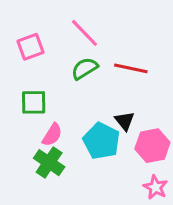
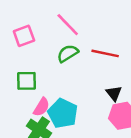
black triangle: (125, 121) -> (114, 93), moved
cyan pentagon: (102, 141) -> (63, 113), moved

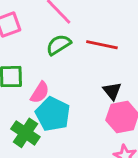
pink semicircle: (41, 107) -> (40, 92), moved

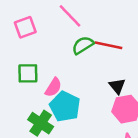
green semicircle: (59, 45) -> (83, 45), moved

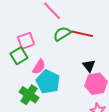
pink square: (25, 27) -> (26, 41), moved
green square: (28, 73) -> (19, 56), turned -30

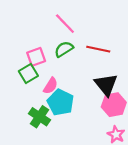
green semicircle: (62, 34) -> (64, 49), moved
black triangle: (89, 66) -> (106, 85), size x1.6

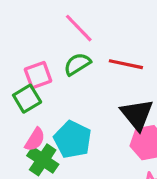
pink semicircle: (51, 86) -> (35, 139), moved

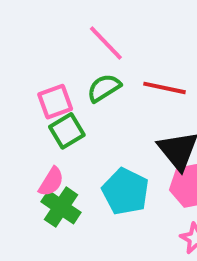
green square: (27, 99) -> (67, 131), moved
cyan pentagon: (73, 139) -> (125, 191), moved

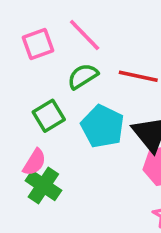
pink square: (55, 102) -> (38, 44), moved
cyan pentagon: (125, 191) -> (103, 126), moved

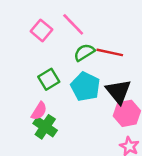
pink square: (38, 44) -> (41, 30), turned -30
green semicircle: (83, 76) -> (84, 52), moved

